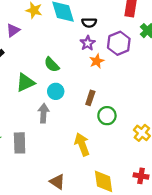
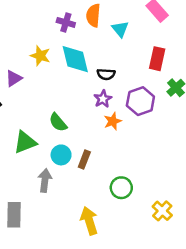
brown rectangle: (90, 98) -> (84, 159), moved

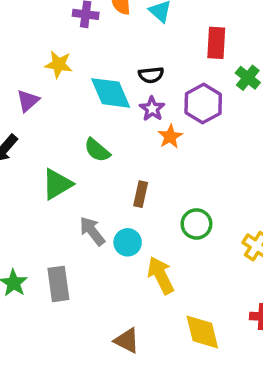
cyan diamond: (75, 59) -> (111, 93), moved
cyan circle: (61, 155) -> (128, 242), moved
gray arrow: (45, 180) -> (92, 231), turned -35

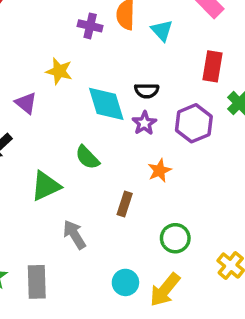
purple triangle: (28, 101) -> (26, 103), turned -45
orange star: (170, 137) -> (159, 170), moved
cyan circle: (128, 242) -> (125, 282), moved
yellow arrow: (161, 275) -> (165, 290), moved, turned -120

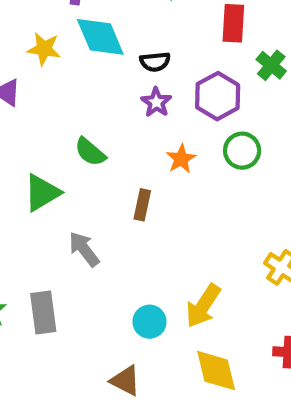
cyan diamond: (106, 104) -> (100, 37), moved
green circle: (175, 238) -> (242, 151), moved
cyan circle: (125, 282) -> (150, 322), moved

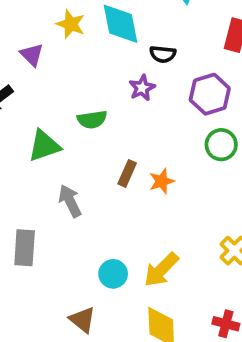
purple star: (156, 102) -> (142, 88), moved
green semicircle: (90, 152) -> (92, 120), turned -60
orange star: (181, 159) -> (162, 181), moved

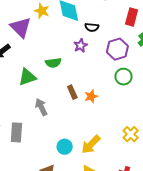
purple triangle: (32, 55) -> (21, 27), size x1.6
brown rectangle: (127, 173) -> (72, 92), turned -48

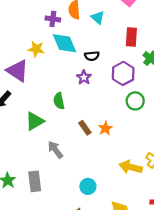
green semicircle: (53, 63) -> (59, 101), turned 98
yellow arrow: (91, 144) -> (131, 167), moved, turned 70

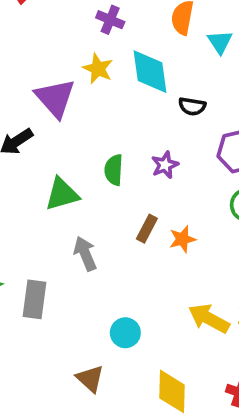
purple cross: (53, 19) -> (110, 20), moved
purple star: (84, 77) -> (165, 165), moved
brown rectangle: (85, 128) -> (147, 229), turned 48

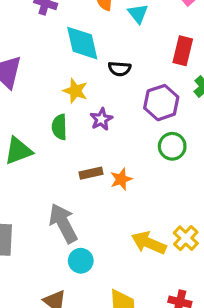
yellow star: (98, 69) -> (75, 91), moved
brown rectangle: (147, 229) -> (91, 173), turned 55
gray arrow: (85, 254) -> (63, 223), moved, size x1.4

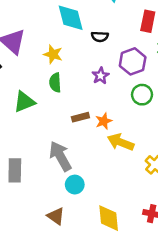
yellow star: (75, 91) -> (53, 54), moved
purple star: (101, 119) -> (101, 76), moved
yellow arrow: (149, 243) -> (121, 142), moved

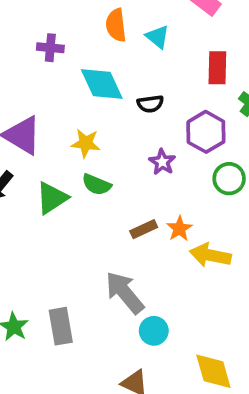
green semicircle: (55, 83) -> (97, 185), turned -54
green triangle: (24, 102) -> (52, 198), moved

